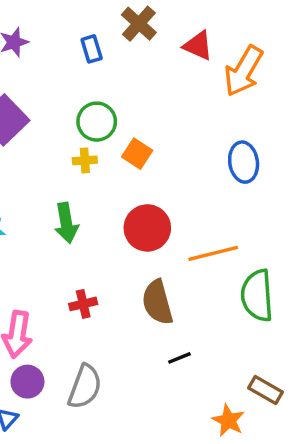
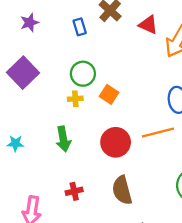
orange line: (213, 253) -> (158, 133), moved

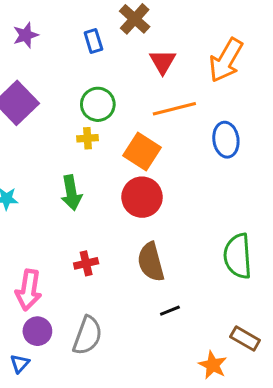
red triangle: (148, 25) -> (163, 62), moved, turned 36
orange square: (109, 94) -> (142, 151), moved, size x1.4
orange line: (158, 133) -> (174, 109), moved

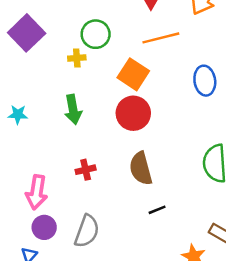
yellow cross: (88, 138) -> (77, 58), moved
blue ellipse: (226, 140) -> (205, 81), moved

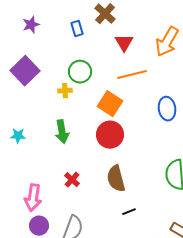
red cross: (86, 170) -> (72, 180), turned -35

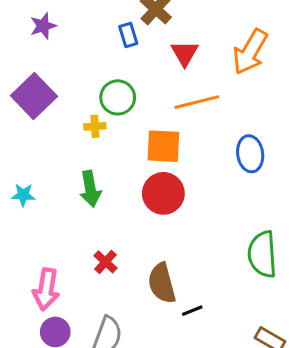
blue rectangle: (77, 29) -> (128, 35), moved
orange square: (110, 104) -> (163, 146), turned -30
brown semicircle: (116, 179) -> (162, 283), moved

